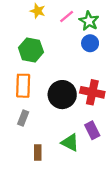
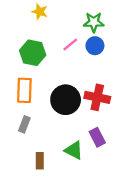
pink line: (67, 16) -> (70, 45), moved
green star: (89, 21) -> (94, 22), turned -30

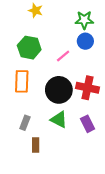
pink line: (70, 45) -> (63, 56), moved
gray rectangle: (24, 124) -> (25, 123), moved
green triangle: (74, 150) -> (59, 120), moved

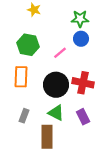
brown rectangle: (36, 145) -> (47, 137), moved, size x1.6

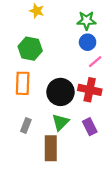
pink line: (60, 53) -> (95, 62), moved
green triangle: (56, 113) -> (60, 122), turned 48

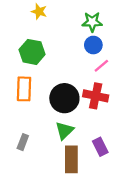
gray rectangle: (26, 126) -> (23, 142), moved
purple rectangle: (90, 127) -> (100, 147), moved
brown rectangle: (51, 148) -> (71, 159), moved

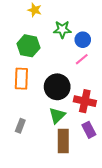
green star: (92, 22) -> (62, 29), moved
pink line: (101, 66) -> (82, 59), moved
red cross: (96, 96) -> (85, 101), moved

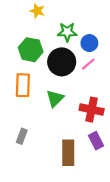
black circle: (57, 87) -> (62, 62), moved
green triangle: (57, 115) -> (55, 98), moved

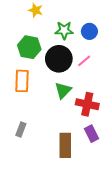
blue circle: (89, 43) -> (89, 31), moved
green triangle: (55, 98) -> (63, 90), moved

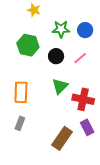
black circle: (59, 59) -> (56, 56), size x0.6
orange rectangle: (22, 81) -> (21, 92), moved
brown rectangle: (65, 145) -> (62, 138), turned 35

